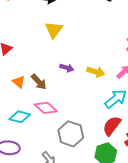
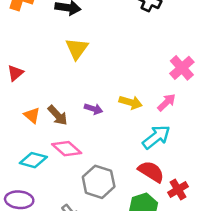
purple arrow: (67, 68) -> (93, 109), moved
red semicircle: (112, 126) -> (151, 172), turned 85

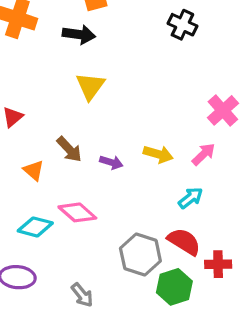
brown arrow: (58, 115) -> (69, 149), moved
cyan arrow: (156, 137) -> (191, 198), size x0.7
gray hexagon: (99, 182) -> (140, 255), moved
red cross: (178, 190) -> (218, 264), turned 30

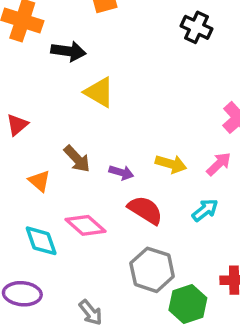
black arrow: (79, 34) -> (68, 51), moved
yellow triangle: (90, 86) -> (99, 92), turned -36
cyan diamond: (35, 227) -> (41, 241), turned 56
red semicircle: (184, 242) -> (145, 210), moved

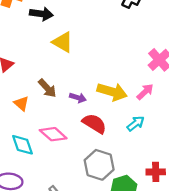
yellow arrow: (171, 164) -> (112, 92), size x1.4

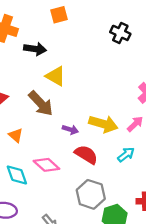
brown arrow: (47, 88) -> (41, 103), moved, size x1.4

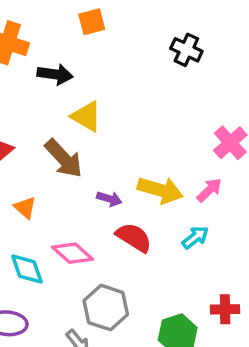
gray hexagon: (91, 194) -> (106, 308), moved

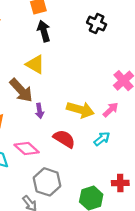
black arrow: (55, 74) -> (44, 31), moved, turned -114
purple arrow: (109, 199) -> (39, 111), moved, turned 64

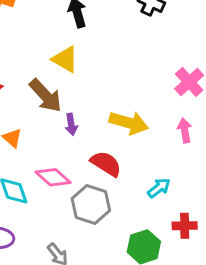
pink arrow: (111, 110) -> (185, 130), moved, turned -56
cyan arrow: (102, 139) -> (159, 188), moved
gray hexagon: (47, 182) -> (91, 204), moved

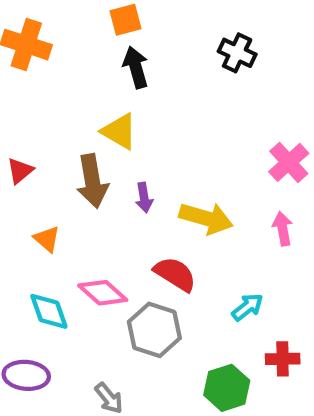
brown arrow: (45, 96) -> (92, 181), turned 33
purple arrow: (71, 124) -> (144, 198), moved

